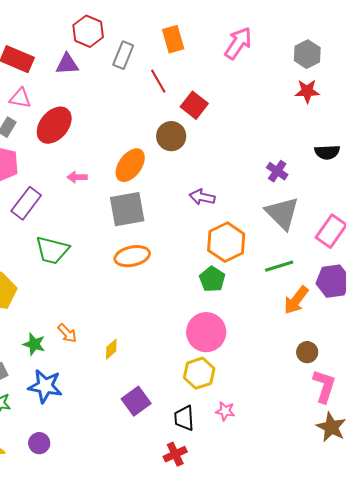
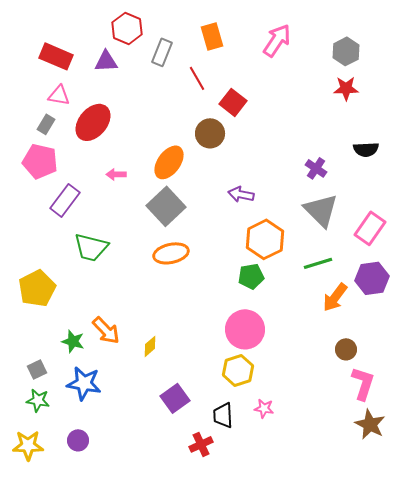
gray square: (127, 209) -> (166, 206), turned -33
green pentagon: (212, 279) -> (251, 276), turned 30
orange arrow: (67, 333) -> (106, 330), size x1.4
red cross: (175, 454) -> (201, 444), moved

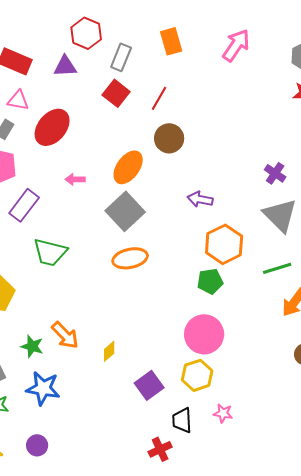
red line: (197, 78) -> (159, 98), moved, turned 60
red square: (233, 102) -> (116, 93), moved
purple square: (175, 398) -> (149, 385), moved

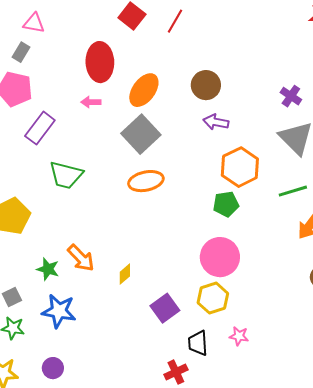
red ellipse: (52, 127) -> (100, 62), moved, turned -42
brown circle: (169, 138) -> (206, 85), moved

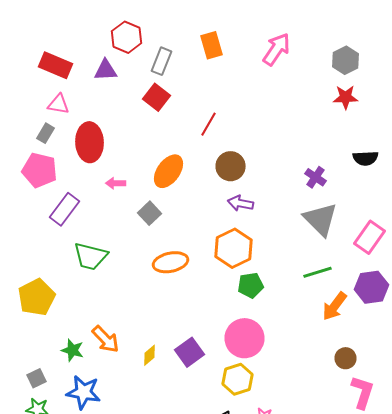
red line: (175, 21) -> (208, 124), moved
red ellipse: (100, 62) -> (90, 142), moved
gray square: (141, 134) -> (150, 213), moved, size x0.6
orange hexagon: (240, 167) -> (234, 248), moved
purple square: (165, 308) -> (190, 352), moved

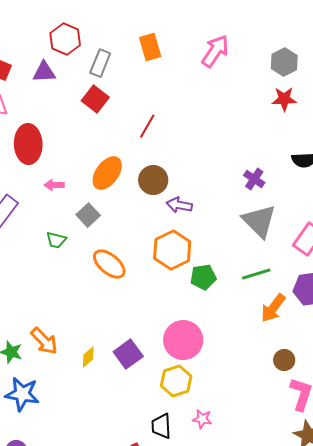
brown circle: (230, 166) -> (153, 180), moved
green trapezoid: (90, 256) -> (56, 240), moved, size x0.6
orange ellipse: (170, 262) -> (109, 264), turned 52
green pentagon: (250, 285) -> (203, 277), moved

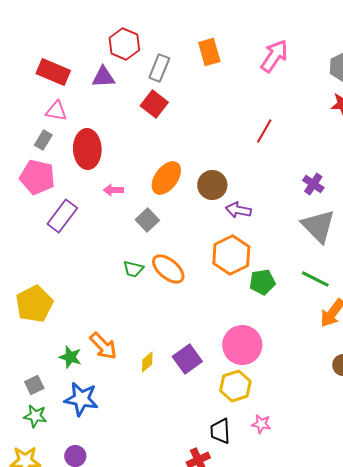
red line: (147, 126) -> (264, 131), moved
green trapezoid: (56, 240) -> (133, 269), moved
green line: (256, 274) -> (315, 279), turned 44

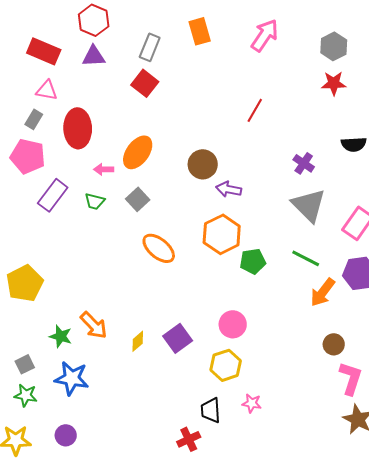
red hexagon: (124, 44) -> (94, 20), moved
orange ellipse: (166, 178) -> (138, 152), moved
green trapezoid: (133, 269) -> (95, 201), moved
pink circle: (242, 345) -> (233, 324), size x0.7

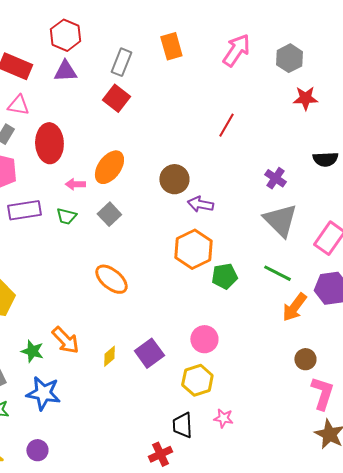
gray hexagon: (334, 46) -> (289, 58), moved
purple rectangle: (53, 195) -> (24, 210), turned 44
orange ellipse: (159, 248) -> (111, 279), moved

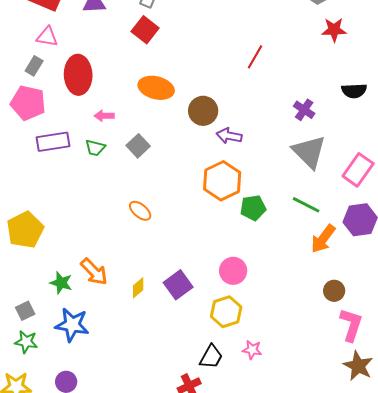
orange ellipse: (109, 167) -> (156, 88), moved, turned 68
orange ellipse: (111, 279) -> (140, 211), size x0.7
black trapezoid: (182, 425) -> (211, 357), turned -148

